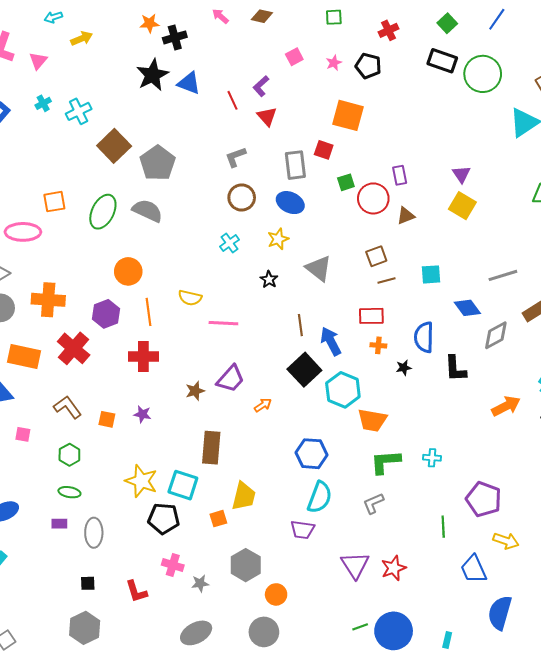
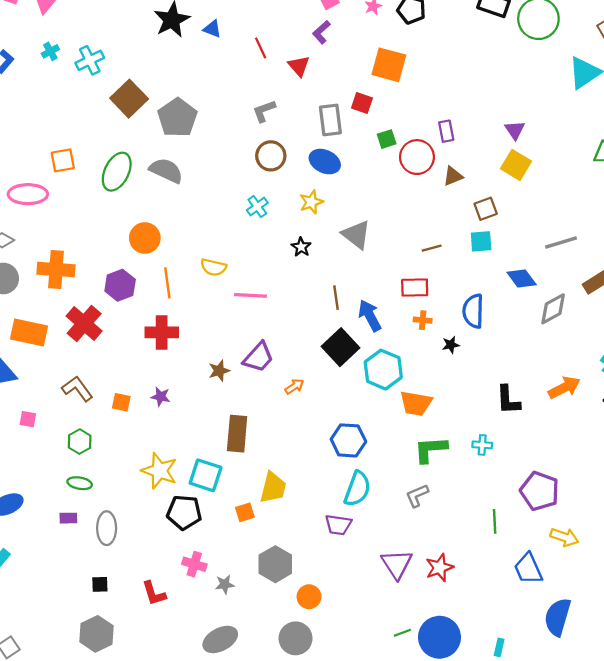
blue triangle: (189, 83) -> (212, 29), size x0.7
purple L-shape: (261, 86) -> (321, 32), moved
brown square: (376, 256) -> (486, 209), moved
black L-shape: (455, 369) -> (508, 400), moved

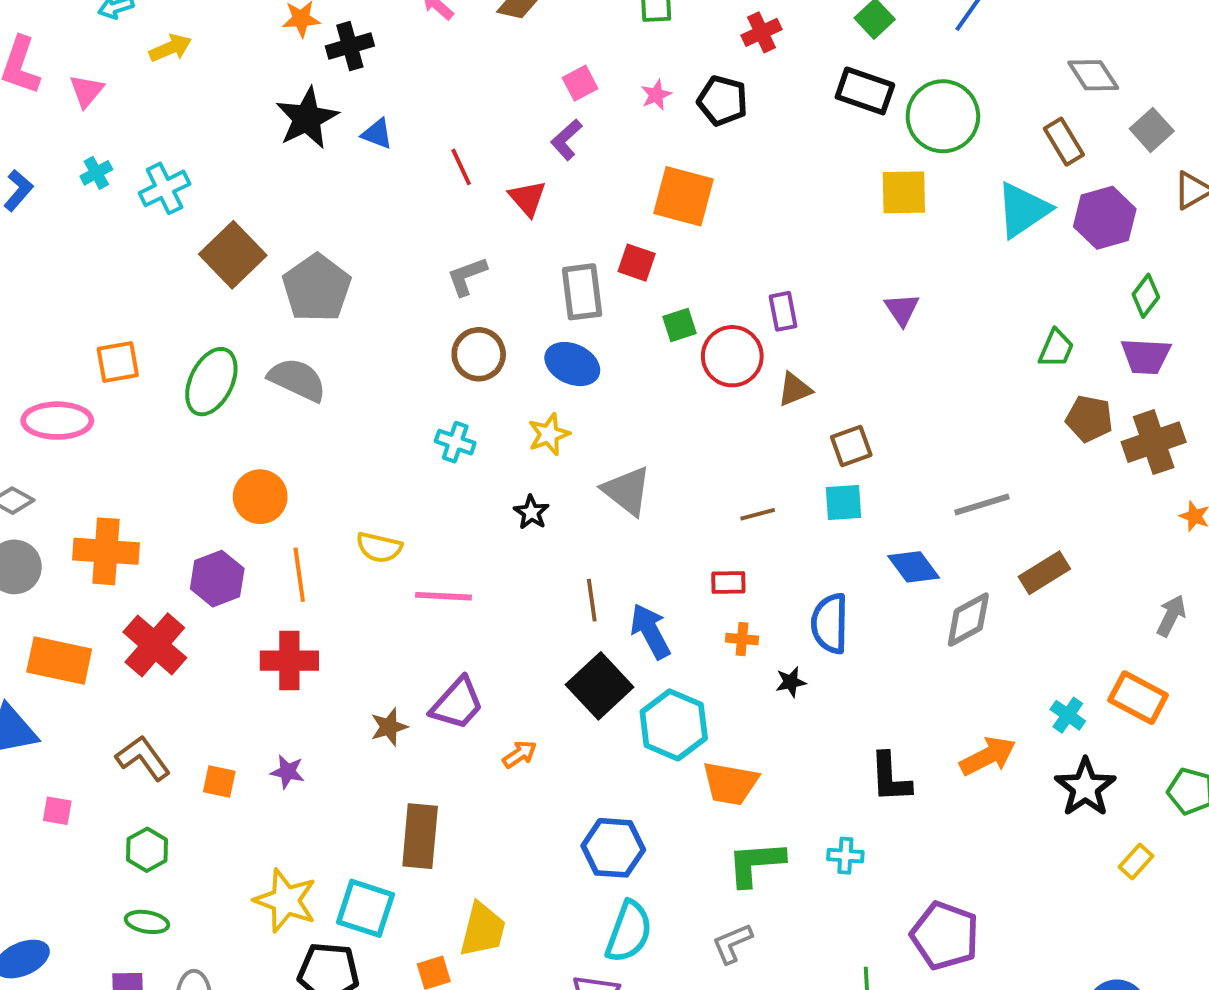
yellow square: (516, 165) -> (904, 192), moved, turned -32
cyan cross: (257, 207) -> (455, 442), turned -35
red rectangle: (415, 287) -> (728, 583), size x0.7

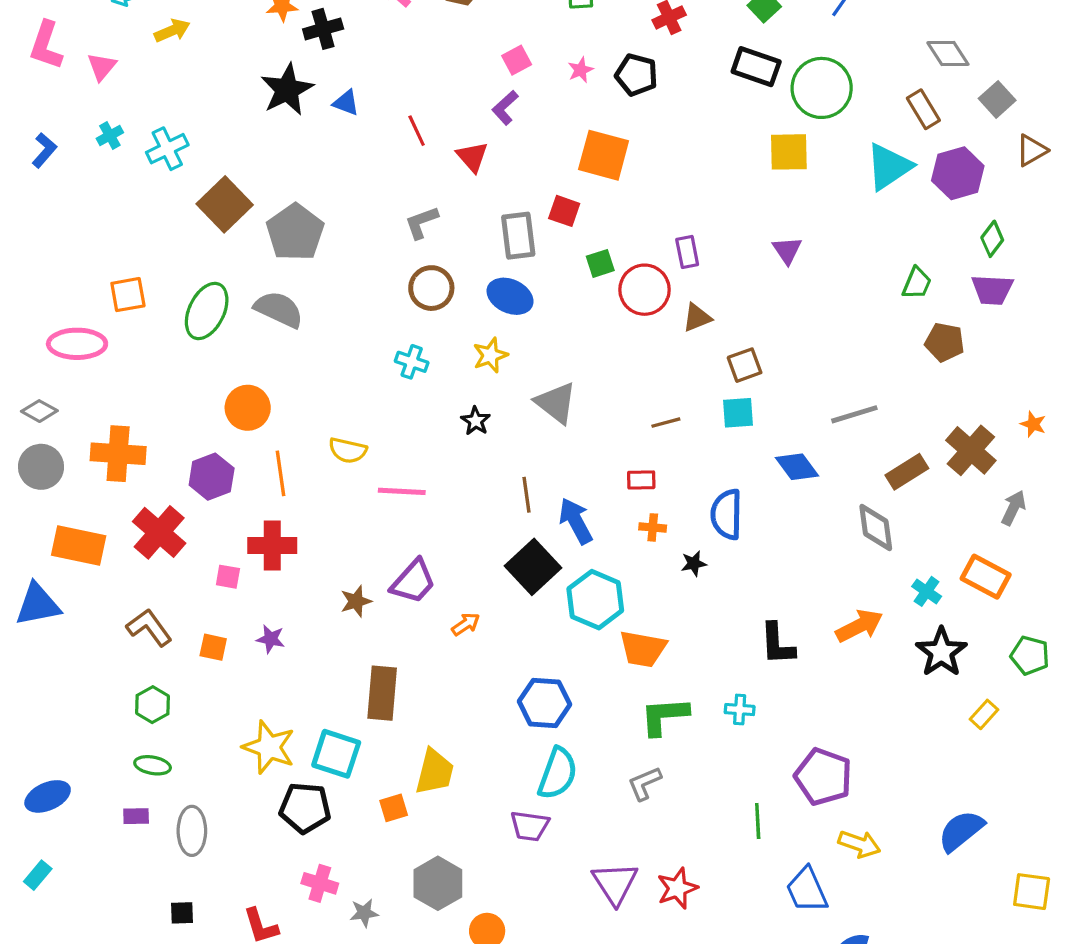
brown cross: (1154, 442) -> (971, 450), moved, turned -30
gray diamond: (968, 620) -> (876, 527), moved, turned -69
pink square: (57, 811) -> (228, 577), moved

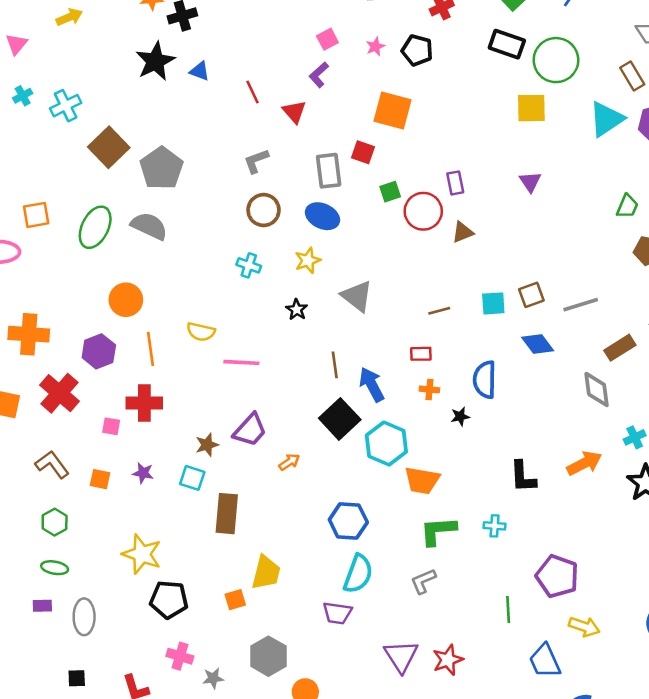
brown square: (745, 365) -> (531, 295), moved
cyan cross: (927, 591) -> (635, 437), turned 30
cyan square: (336, 754) -> (192, 478), moved, size x0.7

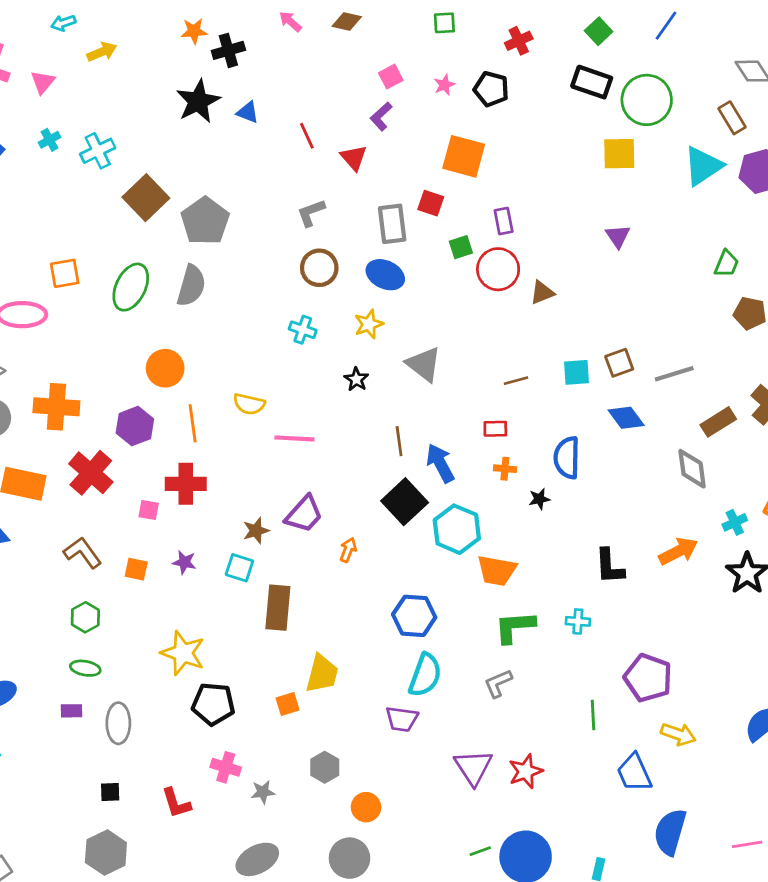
purple rectangle: (455, 183) -> (504, 221), moved
gray semicircle: (149, 226) -> (191, 286), turned 81
orange arrow: (289, 462) -> (348, 550), turned -35
gray hexagon: (268, 656) -> (325, 767), size x0.7

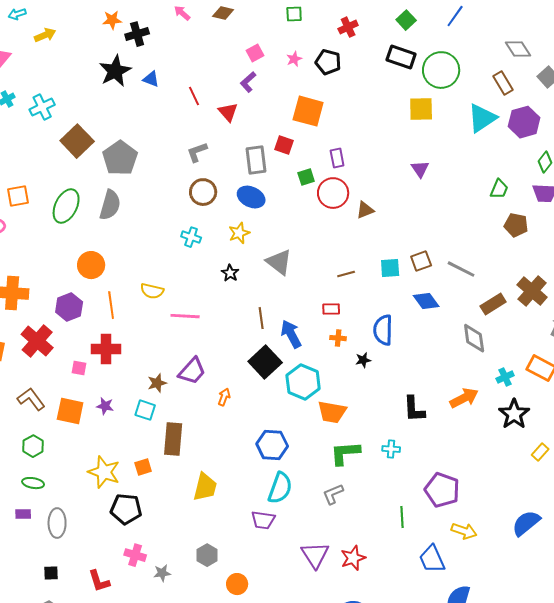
gray line: (674, 374) -> (461, 269), turned 44
orange square: (136, 569) -> (70, 411), size x1.6
orange square: (288, 704) -> (143, 467), moved

